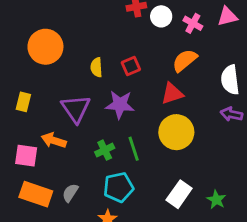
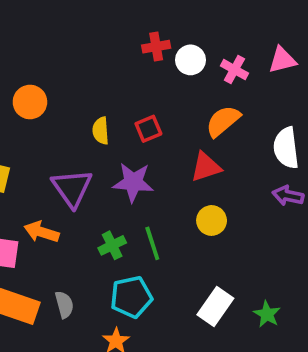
orange circle: (45, 47) -> (30, 102), size x0.7
yellow circle: (176, 132) -> (212, 220), size x0.6
gray semicircle: (70, 193) -> (64, 305), turned 132

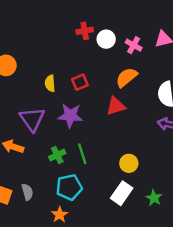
yellow circle: (212, 220) -> (129, 163), moved

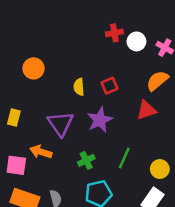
purple star: (70, 116) -> (100, 120), turned -30
green line: (82, 154) -> (124, 158), moved, turned 42

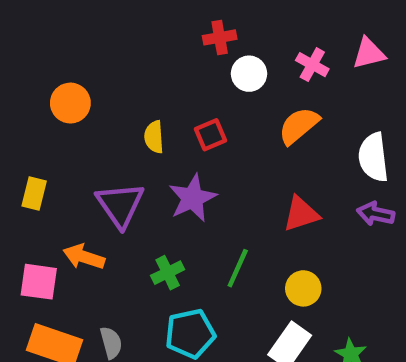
white circle: (136, 41) -> (249, 74), moved
red triangle: (146, 110) -> (301, 214), moved

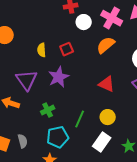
pink cross: (312, 65) -> (112, 18), size x1.5
red triangle: (301, 214) -> (107, 84), turned 42
green line: (238, 268) -> (80, 119), moved

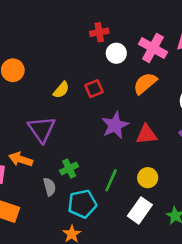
yellow semicircle: (42, 50) -> (61, 90), turned -136
purple star: (59, 77) -> (115, 125), moved
red triangle: (107, 84) -> (146, 134), turned -30
gray semicircle: (23, 141) -> (49, 187), moved

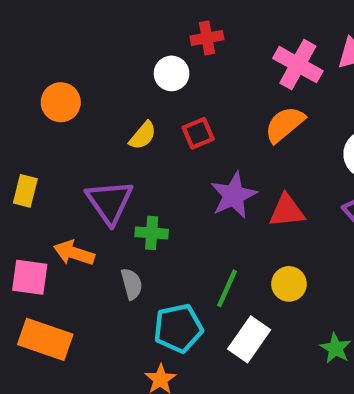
white circle: (116, 53) -> (172, 73), moved
green cross: (69, 168) -> (152, 233), moved, turned 30
gray semicircle: (49, 187) -> (132, 284), moved
white rectangle: (140, 210) -> (249, 339), moved

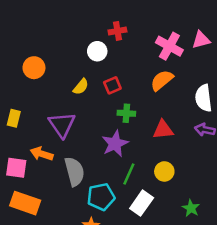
purple star: (234, 195) -> (115, 144), moved
green cross: (152, 233) -> (126, 113), moved
gray semicircle: (132, 284) -> (74, 171), size x1.6

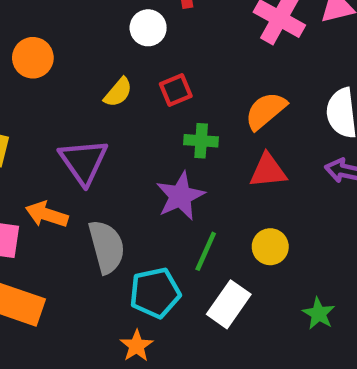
orange semicircle: (162, 80) -> (266, 111), moved

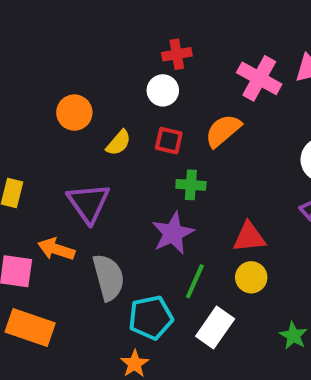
white circle: (148, 28) -> (163, 90), moved
orange circle: (33, 58) -> (74, 113), moved
red square: (176, 90) -> (169, 141), turned 36
orange semicircle: (266, 111) -> (223, 131), moved
red triangle: (268, 171) -> (249, 237), moved

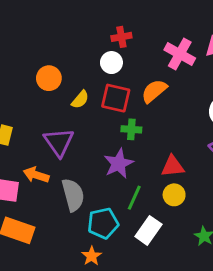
red square: (169, 141) -> (116, 98), size x1.5

